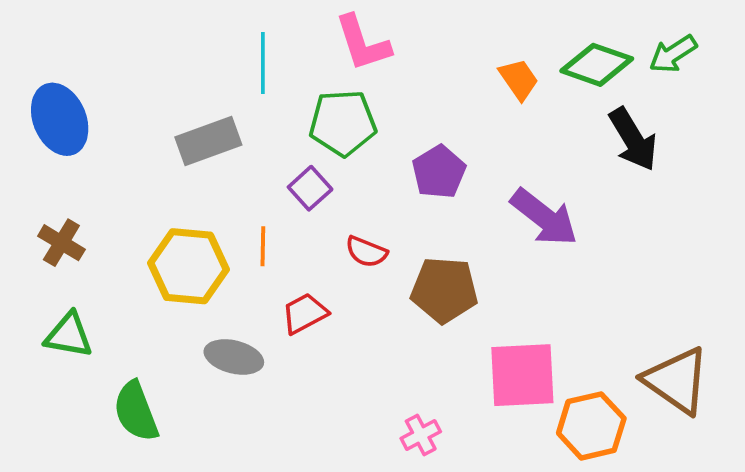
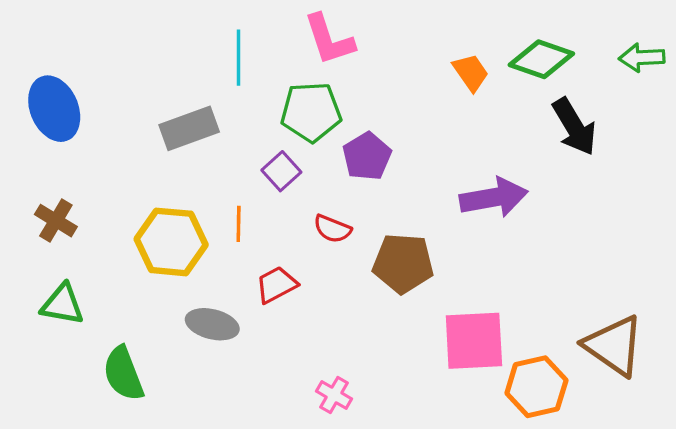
green arrow: (673, 54) -> (642, 58), moved, turned 30
purple pentagon: (439, 172) -> (367, 156), moved
purple arrow: (544, 217) -> (494, 197), turned -48
pink cross: (421, 435) -> (334, 395), moved, turned -32

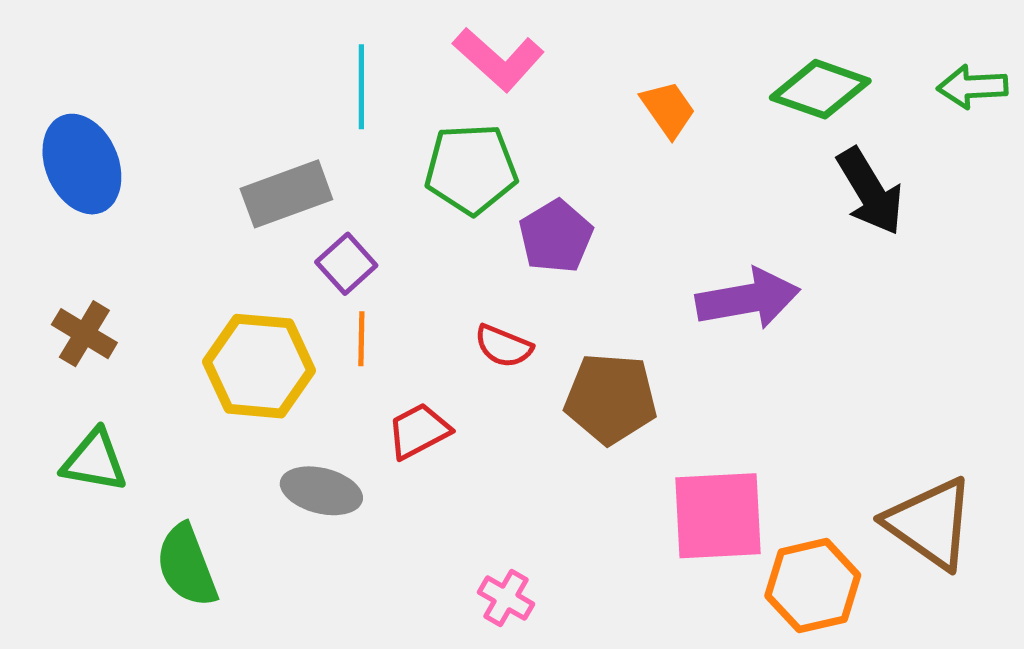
pink L-shape: (329, 40) -> (498, 59), turned -30
orange trapezoid: (471, 72) -> (668, 109), moved
purple square: (281, 171) -> (346, 264), moved

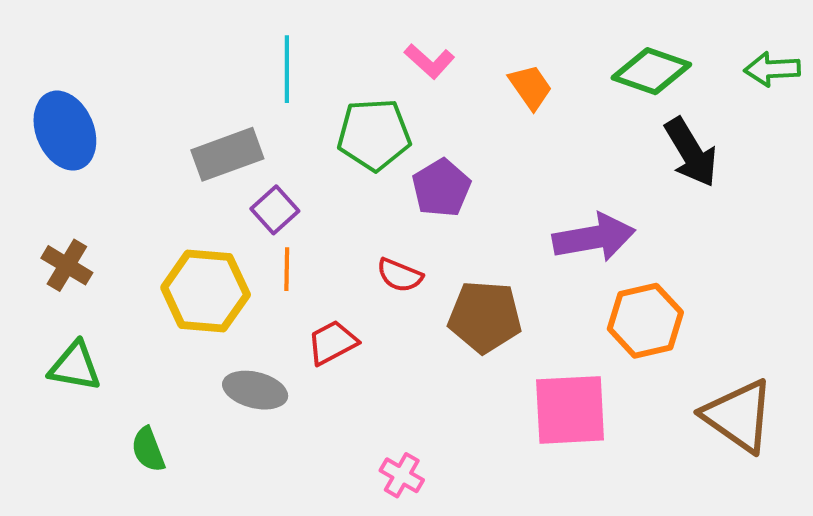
pink L-shape: (498, 59) -> (429, 61), moved, size x0.7
green semicircle: (187, 566) -> (148, 450), size x0.7
orange hexagon: (813, 586) -> (645, 321), moved

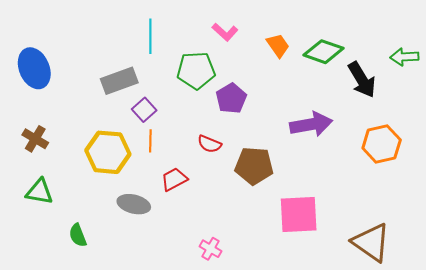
green arrow: (772, 69) -> (404, 57), moved
green diamond: (651, 71) -> (324, 52), moved
orange hexagon: (645, 321) -> (382, 144), moved
brown triangle: (738, 416) -> (371, 242), moved

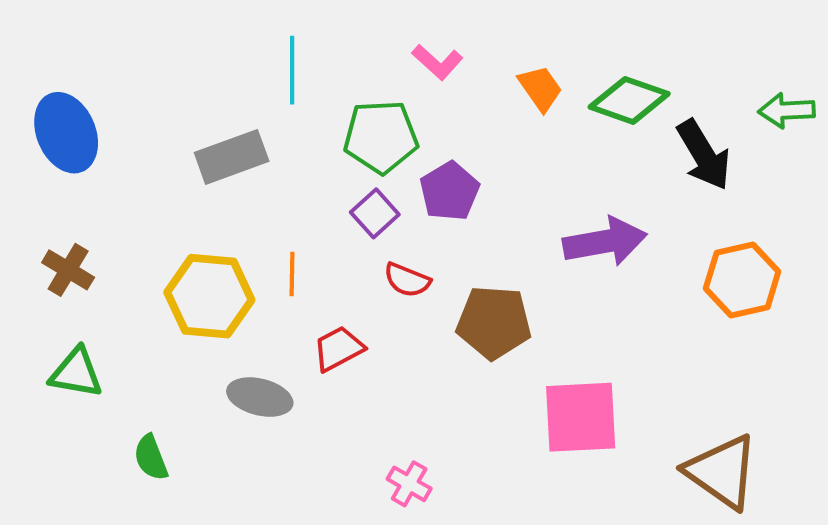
purple square: (144, 110) -> (375, 213), moved

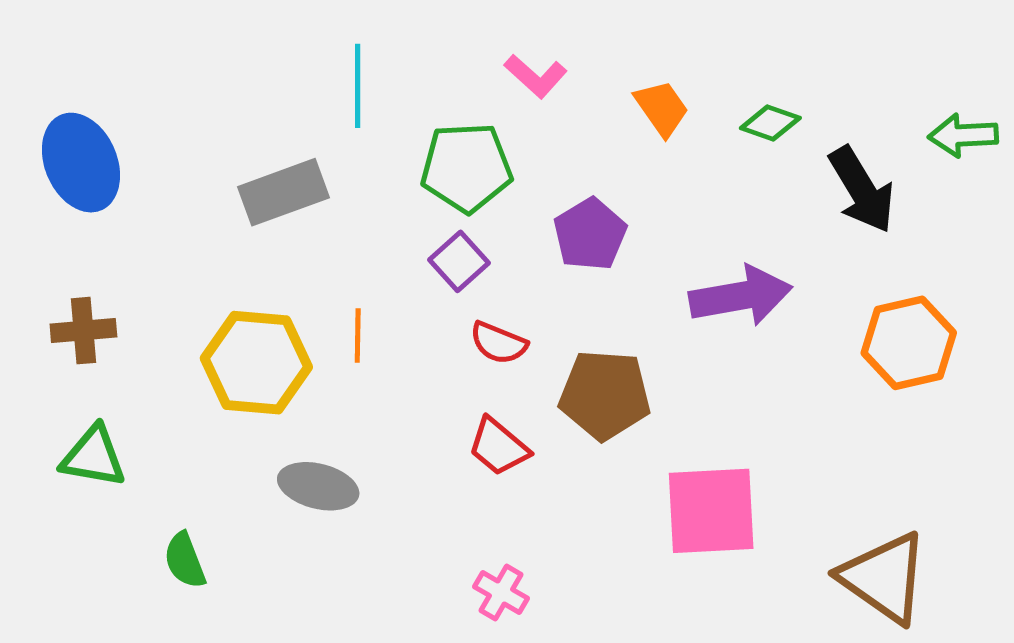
green diamond: (629, 100) -> (770, 123), size x0.6
purple pentagon: (449, 191) -> (590, 234), moved
brown cross: (68, 270) -> (83, 331), turned -36
red trapezoid: (338, 349) -> (499, 447), moved, turned -112

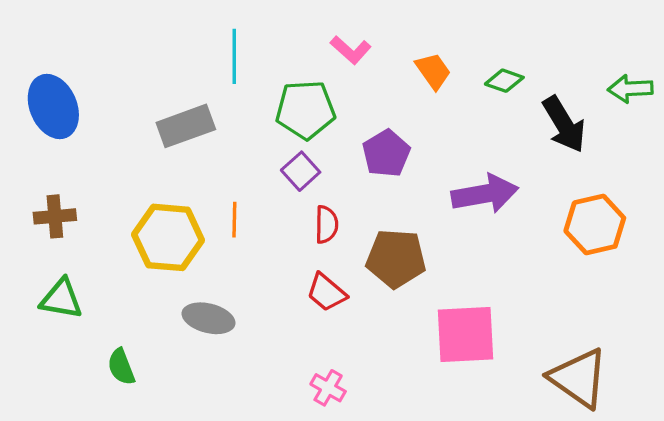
red semicircle: (499, 343) -> (326, 225), turned -111

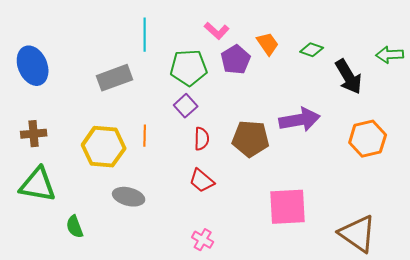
purple pentagon: (386, 153) -> (236, 60), moved
brown pentagon: (396, 258) -> (251, 139), moved
green triangle: (61, 299) -> (38, 185), size x1.4

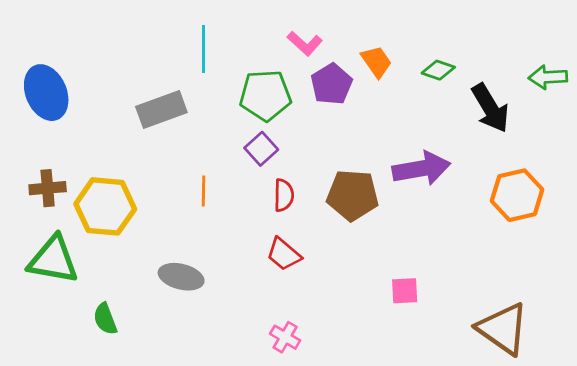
yellow hexagon: (104, 147) -> (105, 206), moved
pink square: (288, 207) -> (405, 291), size x0.5

